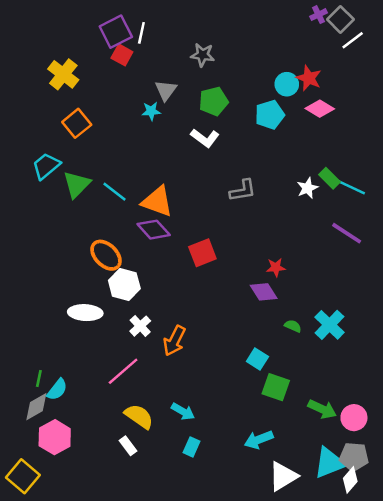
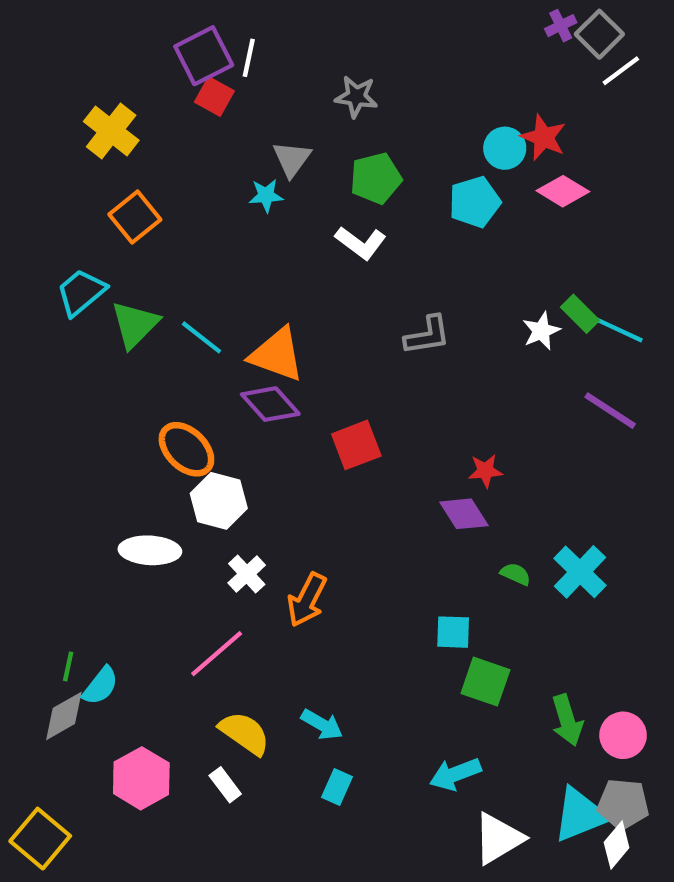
cyan square: (257, 359) -> (453, 632), turned -30
green arrow: (322, 409) -> (567, 720), turned 48
pink hexagon: (55, 437) -> (141, 778), moved

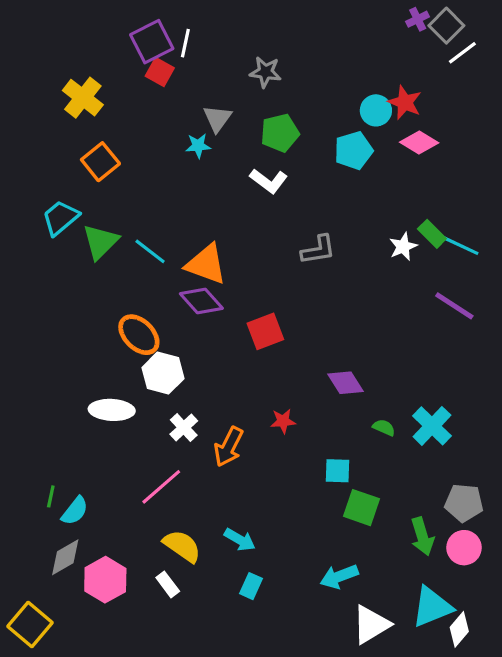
red star: (485, 471) -> (283, 421), moved
gray diamond: (64, 716) -> (65, 557), moved
gray pentagon: (623, 804) -> (464, 503), moved

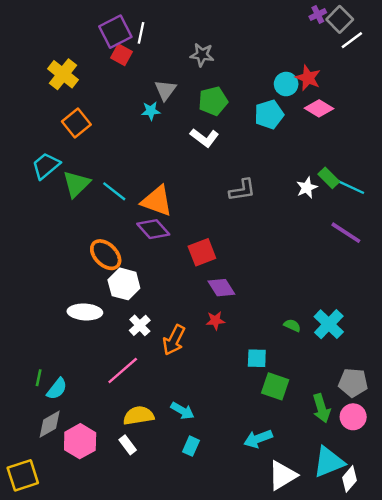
purple diamond: (345, 383) -> (221, 288), moved
yellow semicircle: (182, 546) -> (139, 416), turned -44
yellow square: (30, 625) -> (23, 475), turned 32

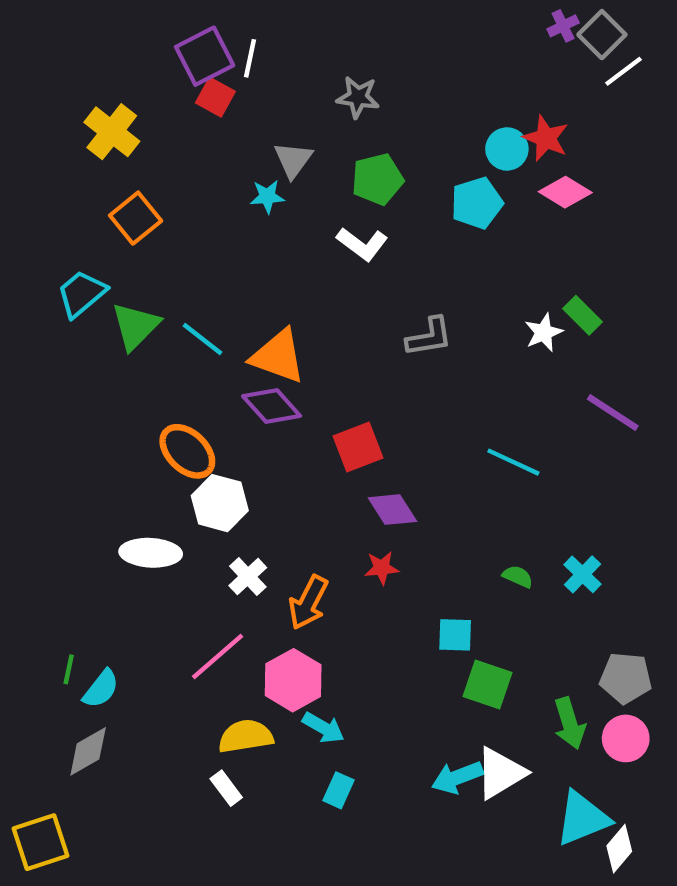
cyan line: (349, 186) -> (513, 462), moved
cyan cross: (329, 324) -> (583, 574), size x0.7
pink hexagon: (80, 441) -> (293, 680), moved
white triangle: (282, 475) -> (500, 773), moved

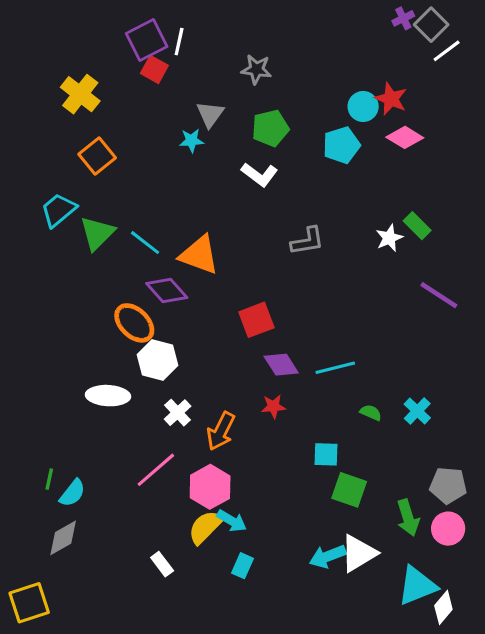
purple diamond: (272, 406) -> (167, 290), moved
cyan line: (513, 462) -> (335, 368), moved, turned -39
yellow semicircle: (246, 736) -> (205, 527), moved, turned -36

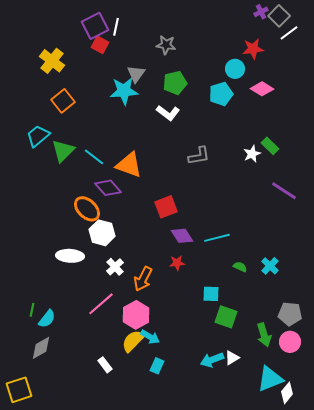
red star: (391, 99) -> (253, 49), moved, turned -30
cyan star: (191, 141) -> (124, 91), size x1.8
white triangle: (358, 553) -> (232, 358), size x0.6

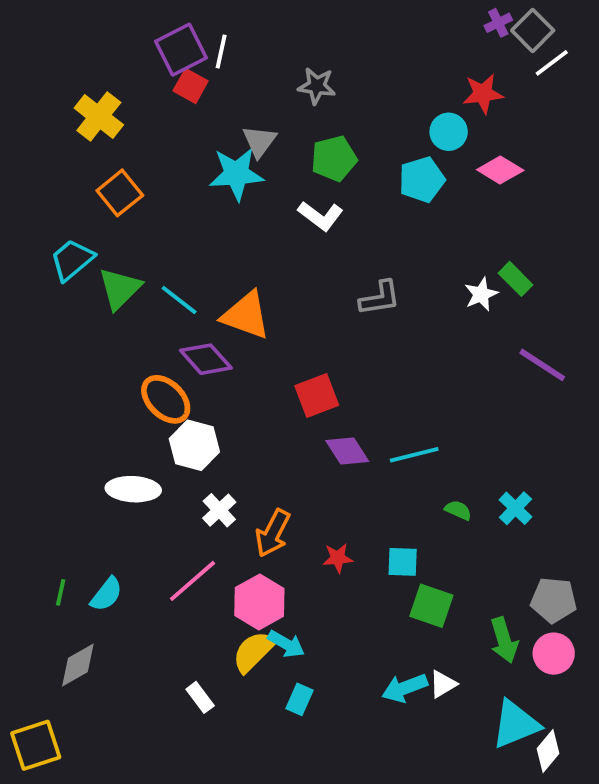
red star: (177, 263) -> (338, 558), moved
cyan semicircle: (47, 319) -> (106, 594), moved

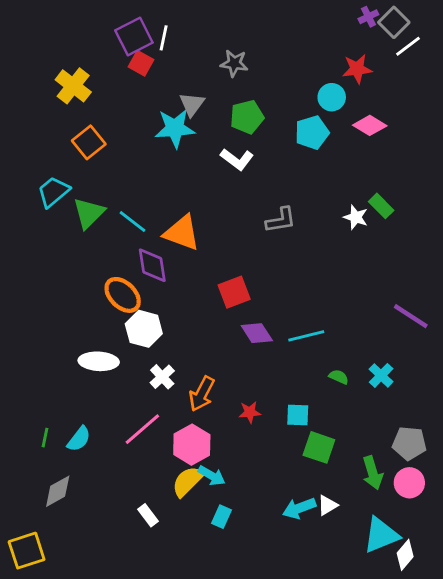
white star: (481, 294) -> (356, 217), turned -30
purple diamond: (206, 359) -> (152, 265), turned 33
purple line: (542, 365) -> (411, 316), moved

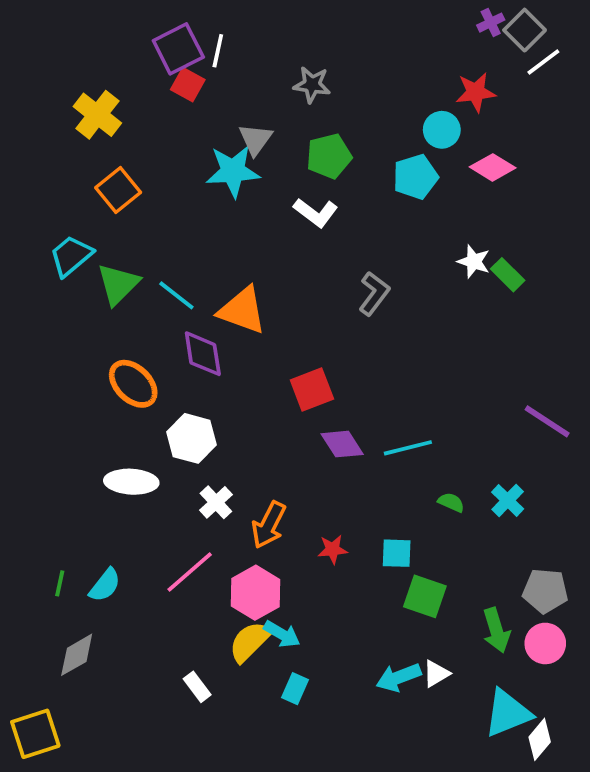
white star: (356, 217) -> (474, 262), moved
gray L-shape: (281, 220) -> (374, 293), turned -44
orange ellipse: (123, 295) -> (133, 384), moved

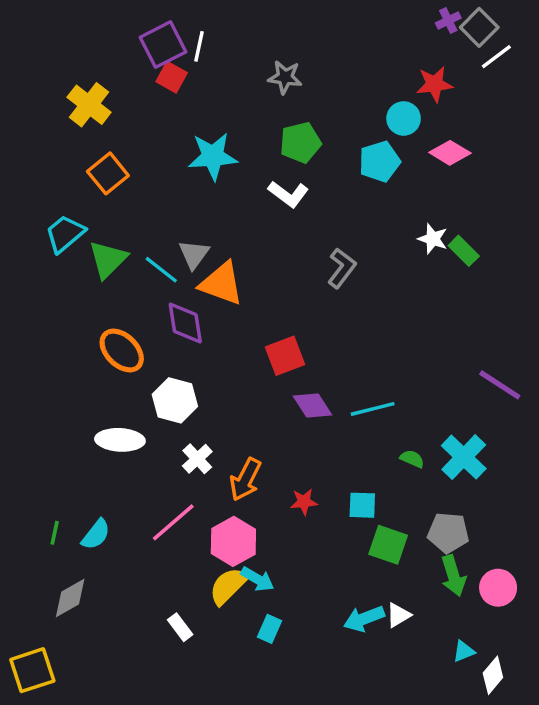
gray triangle: (255, 139) -> (194, 254), moved
cyan cross: (508, 500) -> (464, 457), size x1.5
gray pentagon: (545, 591) -> (448, 533), moved
cyan triangle: (508, 713) -> (464, 651), size x0.5

